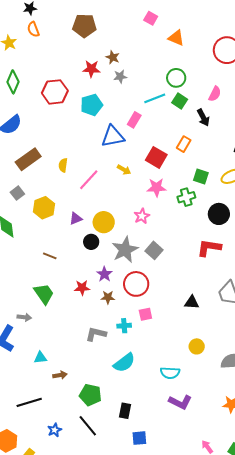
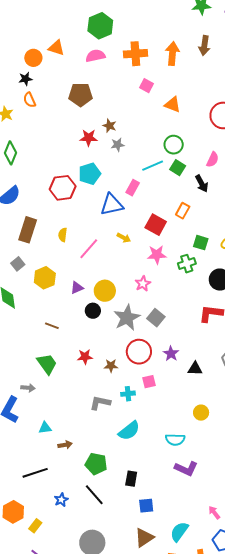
red hexagon: (55, 92) -> (63, 188), moved
brown rectangle: (28, 159) -> (28, 230), turned -35
purple star: (104, 274) -> (171, 354), moved

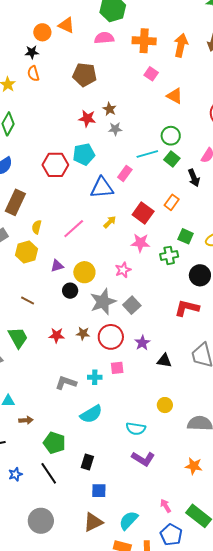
yellow semicircle: (63, 235) -> (37, 227), moved
yellow arrow: (124, 238) -> (110, 222), turned -80
brown star: (111, 366) -> (83, 333), moved

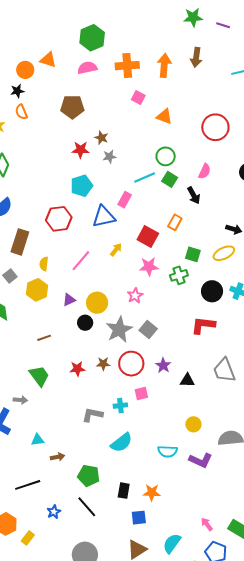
red hexagon: (55, 165) -> (59, 219), moved
brown line: (28, 300) -> (44, 338), turned -40
purple L-shape: (143, 459) -> (201, 460), moved
orange star: (194, 466) -> (152, 492), moved

